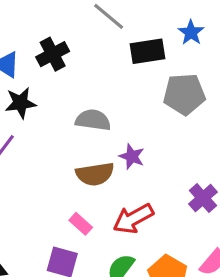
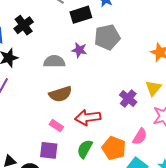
purple star: (132, 156) -> (79, 50), moved
red arrow: (133, 219) -> (88, 117), turned 30

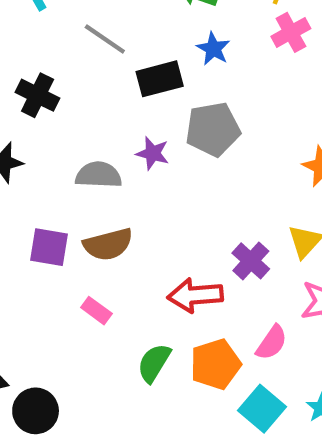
black cross: (24, 25) -> (38, 95), turned -30
red arrow: (88, 117) -> (195, 295), moved
orange pentagon: (114, 148) -> (215, 364), turned 30
purple square: (49, 150) -> (49, 247), moved

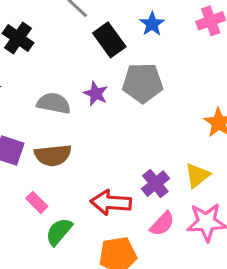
black rectangle: (160, 79) -> (109, 40), turned 60
pink semicircle: (272, 343) -> (162, 224), moved
green semicircle: (154, 363) -> (59, 232), moved

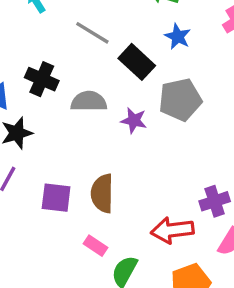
gray semicircle: (54, 103) -> (89, 101), moved
brown semicircle: (53, 155) -> (102, 193), turned 108
purple cross: (155, 184) -> (215, 201), turned 32

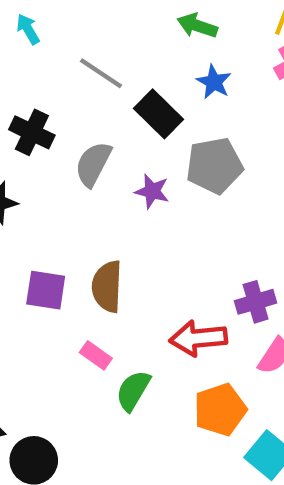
gray semicircle: (89, 101) -> (93, 164), turned -64

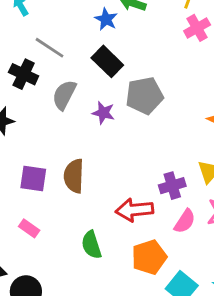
gray line: (101, 73) -> (50, 48), moved
blue star: (214, 82) -> (106, 19), moved
pink rectangle: (96, 355) -> (29, 228), moved
green semicircle: (133, 391) -> (91, 245), turned -48

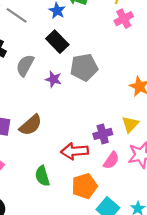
gray line: (50, 48) -> (17, 15), moved
brown semicircle: (74, 176) -> (31, 125), turned -135

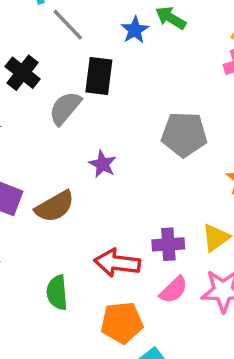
black rectangle: (57, 42) -> (99, 76), moved, turned 40
gray pentagon: (84, 67) -> (184, 134), moved
purple star: (53, 79) -> (103, 164), moved

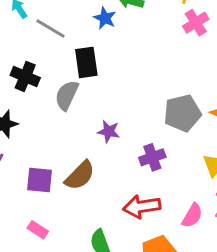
gray pentagon: (184, 134) -> (182, 113), moved
purple cross: (168, 244) -> (152, 157), moved

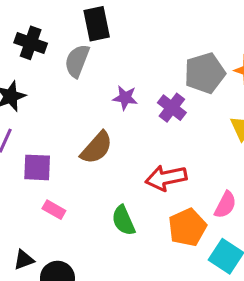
purple cross: (152, 157) -> (172, 108), moved, turned -30
purple square: (40, 180) -> (37, 167), moved
pink semicircle: (192, 216) -> (225, 205), moved

